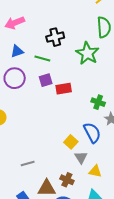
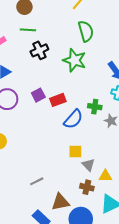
green line: (42, 59) -> (28, 30), moved
blue semicircle: (92, 133) -> (73, 119), moved, turned 80
yellow square: (71, 142) -> (75, 151), turned -32
brown cross: (67, 180) -> (87, 187), moved

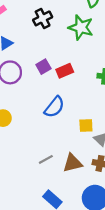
blue semicircle: (73, 119) -> (54, 107), moved
brown triangle: (60, 202) -> (73, 163), moved

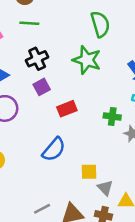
black cross: (43, 18) -> (37, 59), moved
purple square: (43, 67) -> (42, 87), moved

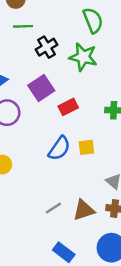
black cross: (37, 59) -> (47, 47), moved
purple square: (42, 87) -> (41, 88), size x1.5
yellow square: (89, 172) -> (86, 147), moved

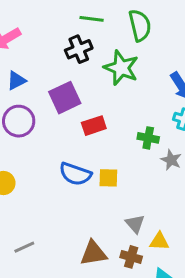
green line: (23, 26) -> (92, 19), moved
blue semicircle: (59, 148) -> (75, 174), turned 65
gray line: (53, 208) -> (24, 247), moved

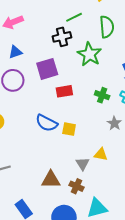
green line: (92, 19) -> (74, 17), turned -42
green cross: (148, 138) -> (102, 95), moved
yellow triangle: (159, 241) -> (101, 154), moved

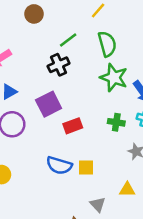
green star: (89, 54) -> (114, 78), moved
gray triangle: (83, 164) -> (98, 205), moved

